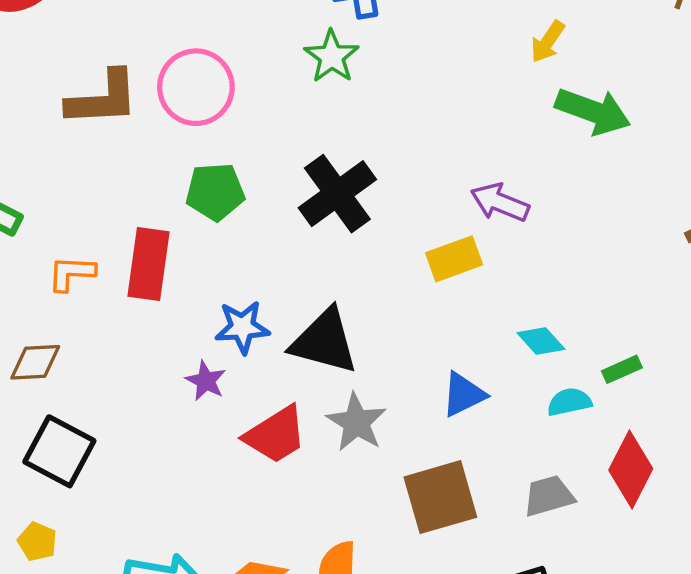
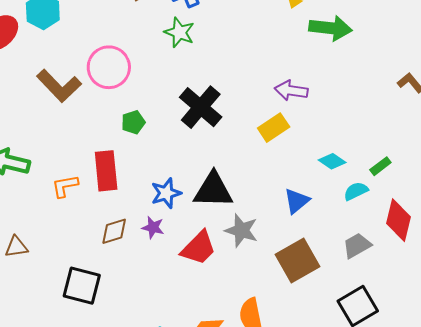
brown L-shape: (103, 99) -> (59, 86), turned 63
green pentagon: (215, 192) -> (133, 122), size x0.7
brown diamond: (35, 362) -> (114, 231), moved

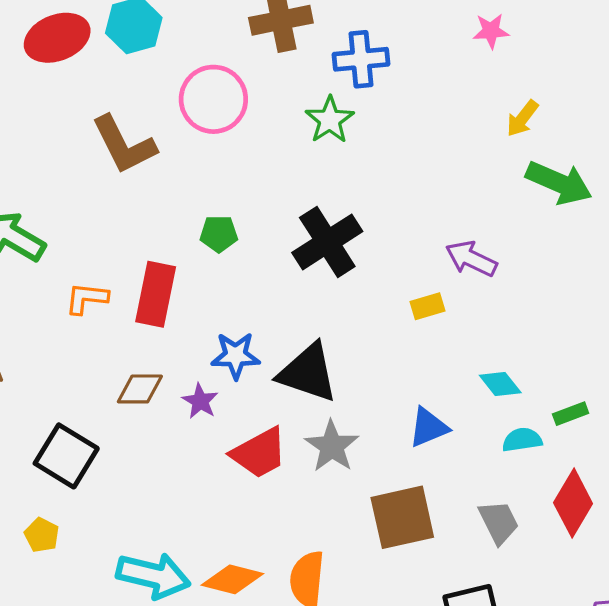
pink circle: (109, 67) -> (213, 99), moved
yellow rectangle: (274, 128) -> (427, 306), size x0.7
gray trapezoid: (357, 246) -> (499, 522), turned 76

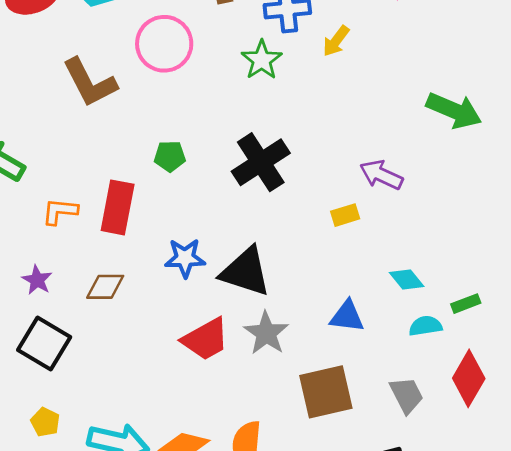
yellow arrow: (522, 118) -> (336, 41), moved
purple star: (200, 401) -> (37, 280), moved
blue triangle: (428, 427) -> (347, 316), turned 30
yellow pentagon: (42, 535) -> (45, 422), moved

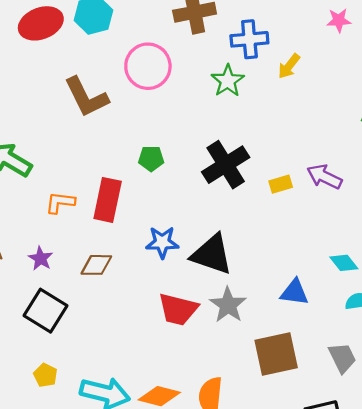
yellow rectangle: (345, 215) -> (281, 184), moved
red trapezoid: (206, 339) -> (178, 309), turned 42

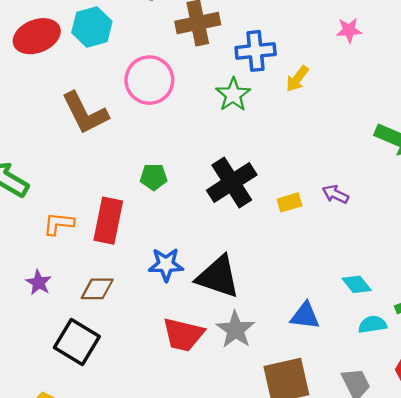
purple arrow: (324, 177) -> (335, 194), size x0.7
black square: (46, 311) -> (77, 342), moved

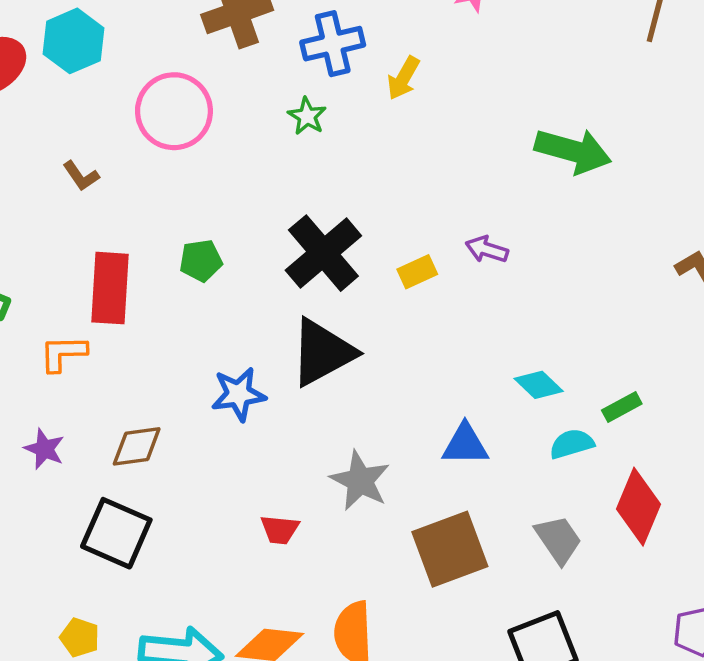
green star: (233, 95) -> (307, 116), size x0.7
brown L-shape: (85, 113) -> (81, 176), size x0.5
red rectangle: (108, 221) -> (110, 288), moved
black triangle: (218, 277) -> (322, 352), moved, turned -39
red trapezoid: (183, 335) -> (280, 530), moved, size x0.6

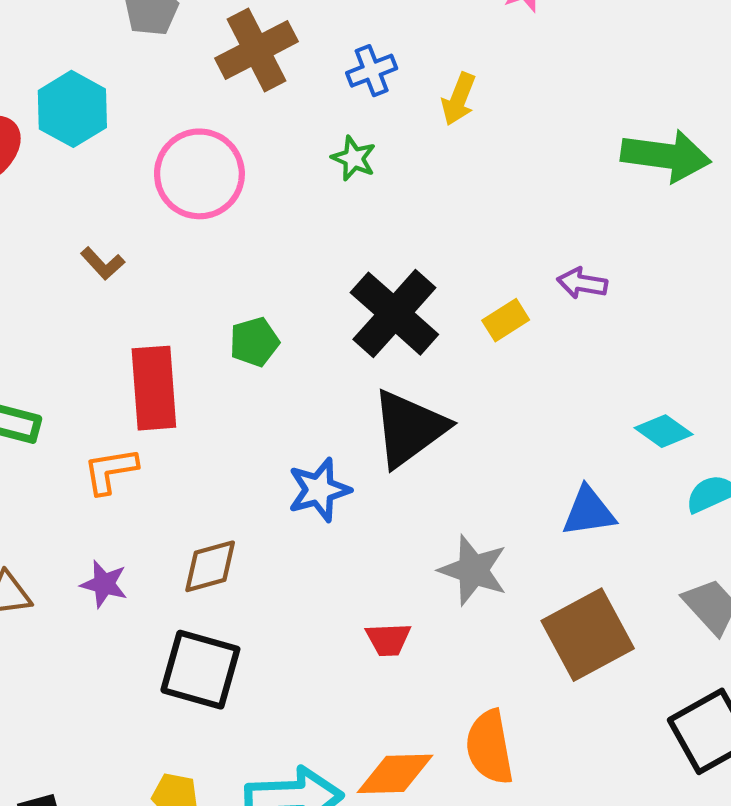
blue cross: (333, 44) -> (372, 71), size x0.7

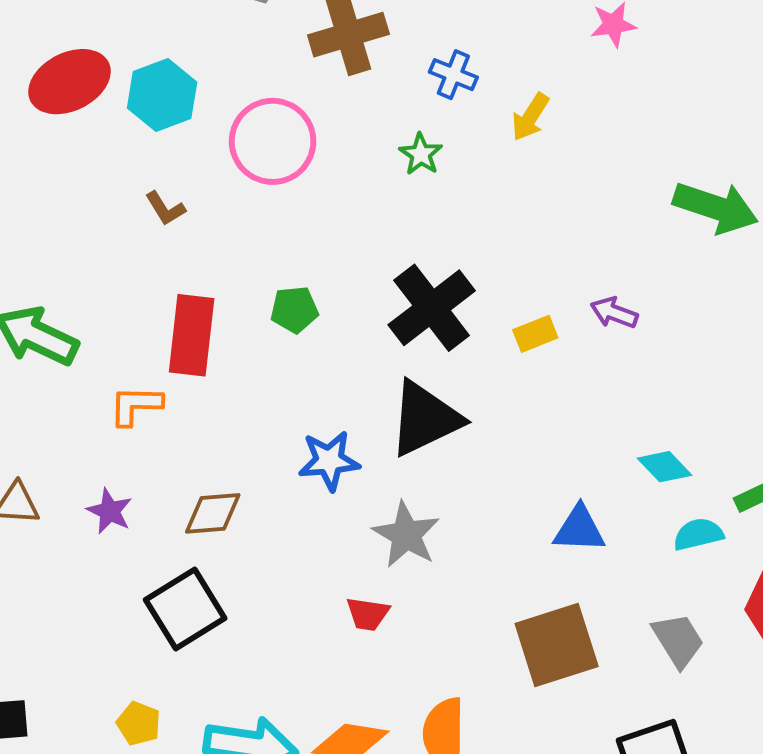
blue cross: (372, 71) -> (453, 75), turned 33
cyan hexagon: (72, 109) -> (162, 95), moved
gray star: (473, 570) -> (406, 535), moved
black square: (200, 670) -> (185, 609), turned 32

